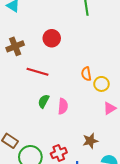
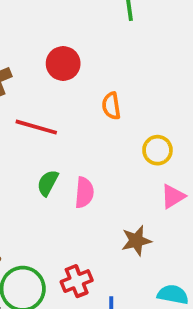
orange semicircle: (86, 74) -> (111, 106), moved
brown star: (90, 141) -> (136, 241), moved

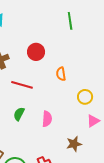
green semicircle: (48, 183) -> (19, 114), moved

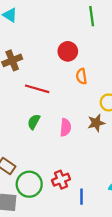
red circle: (36, 52) -> (68, 51), moved
brown star: (74, 144) -> (96, 123), moved

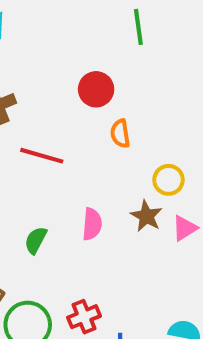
green semicircle: (34, 122) -> (36, 240), moved
brown star: (96, 123) -> (146, 216), turned -30

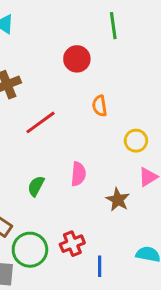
red circle: (96, 89) -> (77, 59), moved
red line: (42, 156) -> (41, 122), turned -52
brown star: (146, 216) -> (118, 200), moved

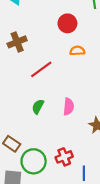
orange semicircle: (100, 106) -> (77, 51), moved, turned 96
green semicircle: (36, 186) -> (38, 107), moved

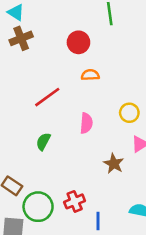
brown cross: (17, 42) -> (21, 38), moved
pink semicircle: (69, 107) -> (86, 123), moved

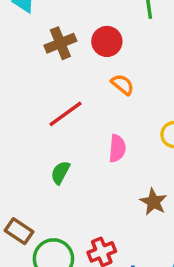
brown cross: (21, 38) -> (60, 43), moved
orange semicircle: (90, 75) -> (122, 85), turned 42

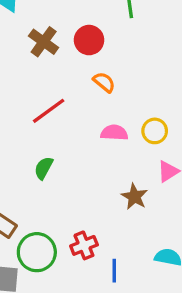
brown cross: (60, 43) -> (44, 42), turned -32
pink semicircle: (117, 148) -> (114, 133), moved, turned -92

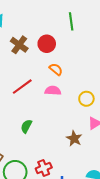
pink semicircle: (114, 133) -> (53, 91), moved
green semicircle: (44, 168) -> (26, 126), moved

